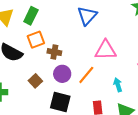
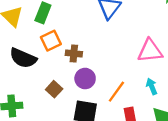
pink triangle: (105, 50) -> (150, 51), moved
orange line: (86, 75) -> (116, 92), moved

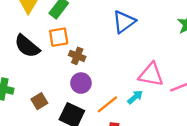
cyan arrow: (152, 86) -> (135, 97), moved, turned 56
brown square: (54, 89) -> (39, 101), moved

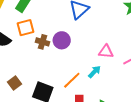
pink triangle: (151, 75) -> (106, 52), size x0.7
purple circle: (81, 83) -> (62, 40), moved

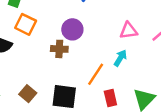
orange square: (26, 28) -> (26, 24), turned -36
brown cross: (43, 42) -> (59, 49), moved

